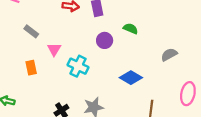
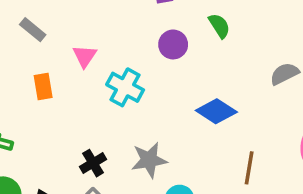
green semicircle: (131, 29) -> (219, 26), turned 32
gray rectangle: (31, 31) -> (33, 30), moved

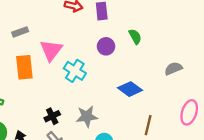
gray rectangle: (33, 30) -> (20, 32), turned -63
pink triangle: (85, 56) -> (51, 50), size x1.5
orange rectangle: (43, 86) -> (24, 67), size x1.5

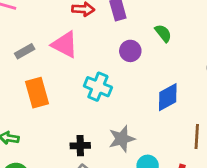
pink triangle: (51, 50) -> (65, 45), moved, turned -30
blue diamond: (130, 89) -> (168, 97), turned -55
black cross: (52, 116) -> (80, 146), turned 35

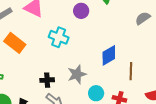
orange rectangle: (37, 93) -> (15, 43), turned -35
blue diamond: (168, 97) -> (109, 55), moved

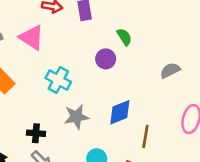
purple circle: (81, 11) -> (106, 59), moved
gray star: (77, 74) -> (76, 117), moved

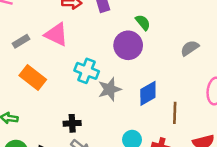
purple circle: (106, 59) -> (128, 45), size x1.5
gray star: (76, 117) -> (110, 89), moved

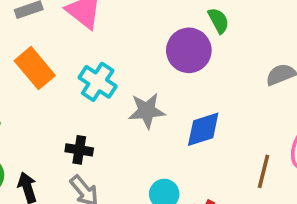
cyan cross: (87, 71) -> (98, 82), moved
brown line: (175, 113) -> (264, 171), moved

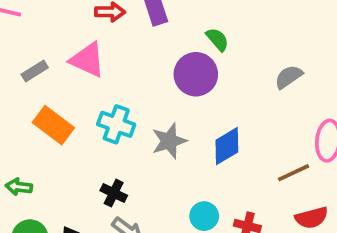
black cross: (79, 150) -> (114, 193), turned 30
brown line: (264, 171) -> (294, 173), turned 64

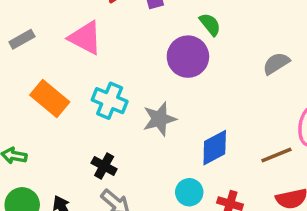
gray rectangle: (35, 71) -> (22, 39), moved
blue diamond: (227, 146) -> (215, 148), moved

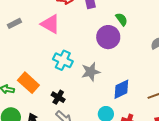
orange rectangle: (50, 99) -> (28, 83), moved

